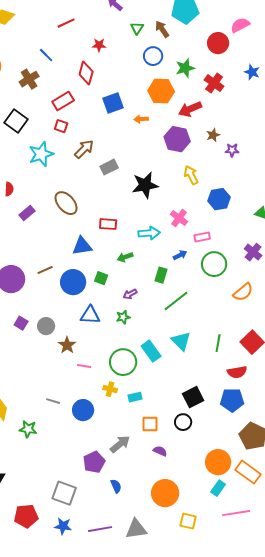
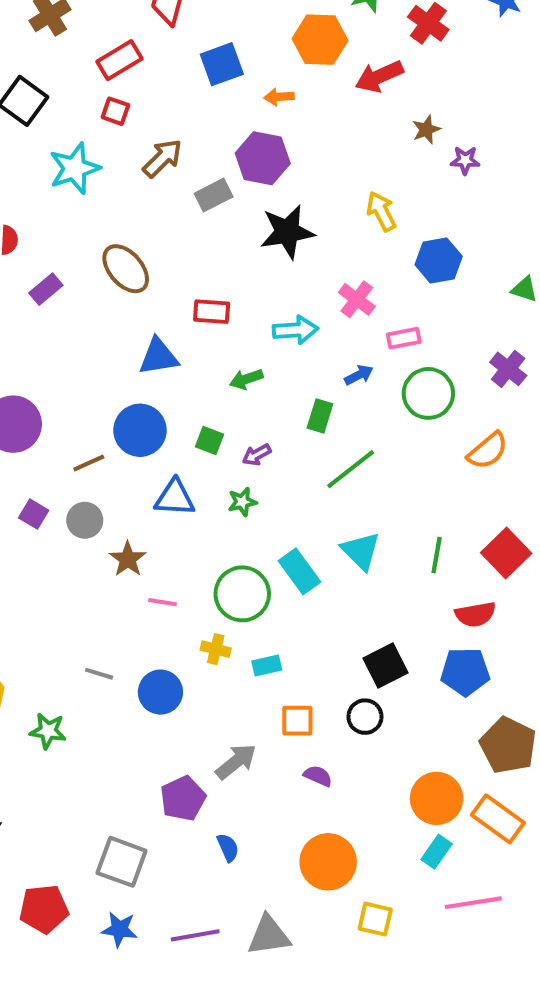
purple hexagon: (177, 139) -> (263, 158), moved
brown line: (45, 270) -> (89, 463), moved
green square: (101, 278) -> (210, 440), moved

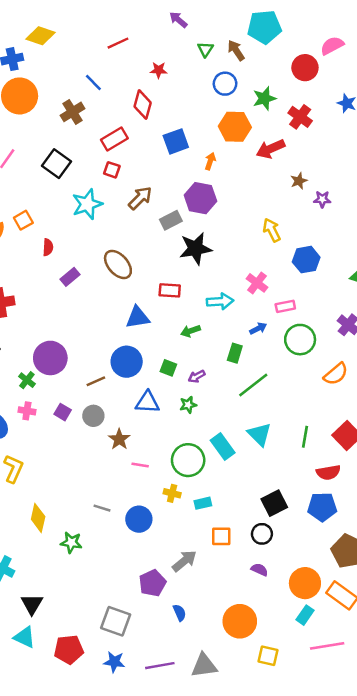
orange arrow: (279, 97) -> (210, 161), turned 112
black star: (287, 232) -> (195, 249), moved
purple semicircle: (318, 776) -> (259, 570), moved

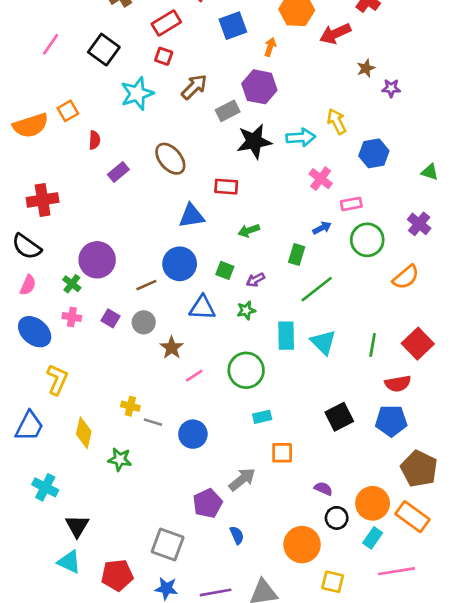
cyan arrow: (220, 301) -> (301, 137), moved
cyan rectangle: (223, 447) -> (286, 336), moved, turned 35
pink line: (140, 465) -> (194, 376), turned -42
yellow cross: (172, 493) -> (130, 406), moved
black circle: (262, 534) -> (337, 518), moved

